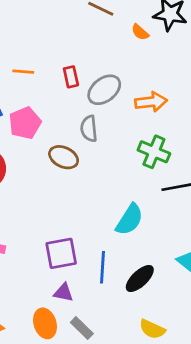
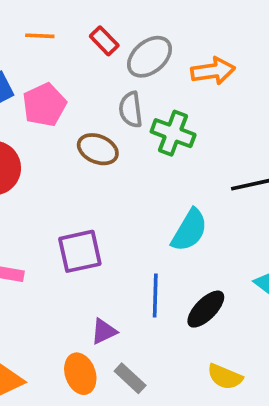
red rectangle: (71, 77) -> (104, 41), turned -30
green cross: (154, 152) -> (173, 133), moved
purple square: (61, 253) -> (80, 251), moved
purple triangle: (63, 293) -> (104, 331), turned -35

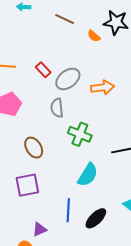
green cross: (173, 133) -> (80, 134), moved
brown ellipse: (98, 149) -> (34, 148), moved, turned 35

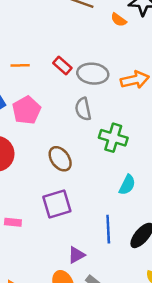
gray ellipse: (68, 79) -> (93, 74), turned 50
cyan semicircle: (88, 175) -> (127, 185), size x0.7

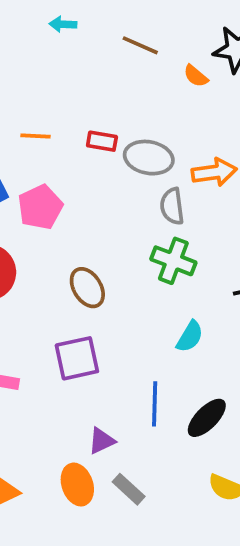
red rectangle: (62, 65) -> (102, 141), turned -36
gray semicircle: (83, 109) -> (172, 206), moved

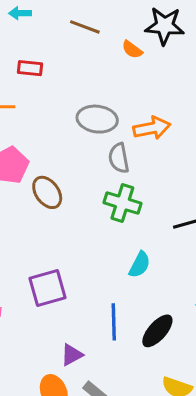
red rectangle: (102, 141) -> (30, 68), moved
brown ellipse: (87, 288) -> (47, 192), moved

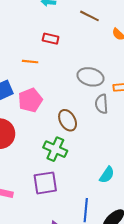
brown ellipse: (47, 192) -> (68, 120), moved
green cross: (122, 203) -> (55, 149), moved

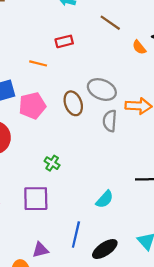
red rectangle: (51, 39) -> (64, 41), turned -35
brown ellipse: (68, 120) -> (73, 103), moved
green cross: (55, 149) -> (52, 163), size x0.6

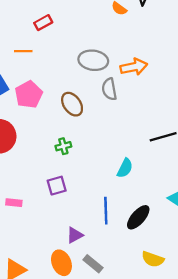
brown ellipse: (73, 103) -> (72, 104), moved
green cross: (52, 163) -> (63, 146), turned -32
purple square: (36, 199) -> (57, 186), size x0.7

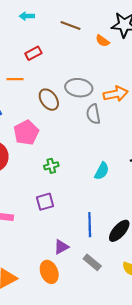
pink pentagon: (29, 95) -> (26, 133), moved
brown ellipse: (72, 104) -> (49, 100), moved
cyan semicircle: (125, 168) -> (102, 171), moved
gray rectangle: (93, 264) -> (92, 262), moved

